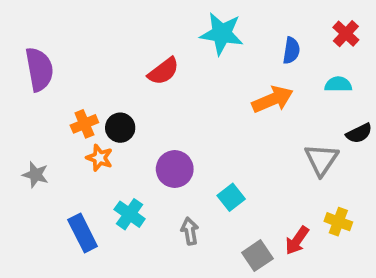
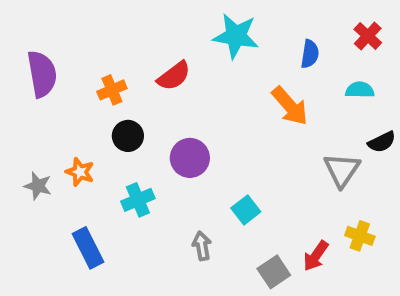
orange arrow: (273, 99) -> (290, 106), turned 72
orange cross: (84, 124) -> (112, 90), moved
orange star: (99, 158) -> (80, 172), moved
purple circle: (175, 169) -> (190, 158), moved
cyan cross: (130, 214) -> (138, 200), moved, turned 32

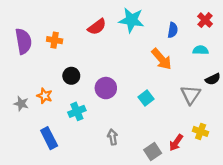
red semicircle: (174, 76) -> (97, 27), moved
orange cross: (112, 90) -> (55, 40), moved, turned 32
cyan square: (246, 210) -> (146, 98), moved

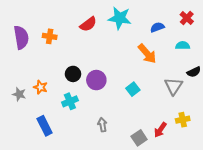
blue semicircle: (173, 30) -> (157, 27), turned -120
black circle: (71, 76) -> (73, 74), moved
yellow cross: (201, 131) -> (183, 120), turned -32

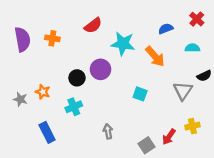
cyan star: (120, 18) -> (123, 44), moved
purple circle: (96, 80) -> (101, 69), moved
cyan square: (133, 89) -> (140, 94), turned -32

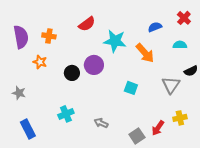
orange star: (43, 92) -> (40, 62), moved
cyan cross: (74, 107) -> (66, 114), moved
gray arrow: (108, 131) -> (101, 123), turned -56
blue rectangle: (47, 132) -> (28, 129), moved

